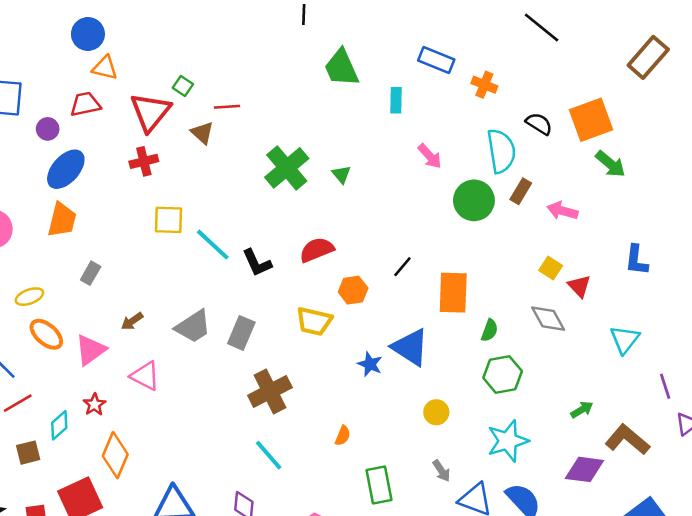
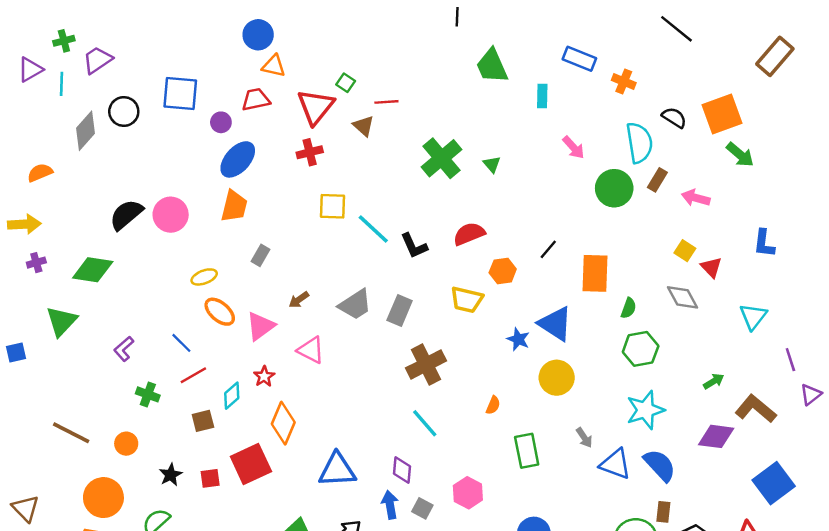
yellow circle: (436, 412) -> (557, 378), moved, size x1.5

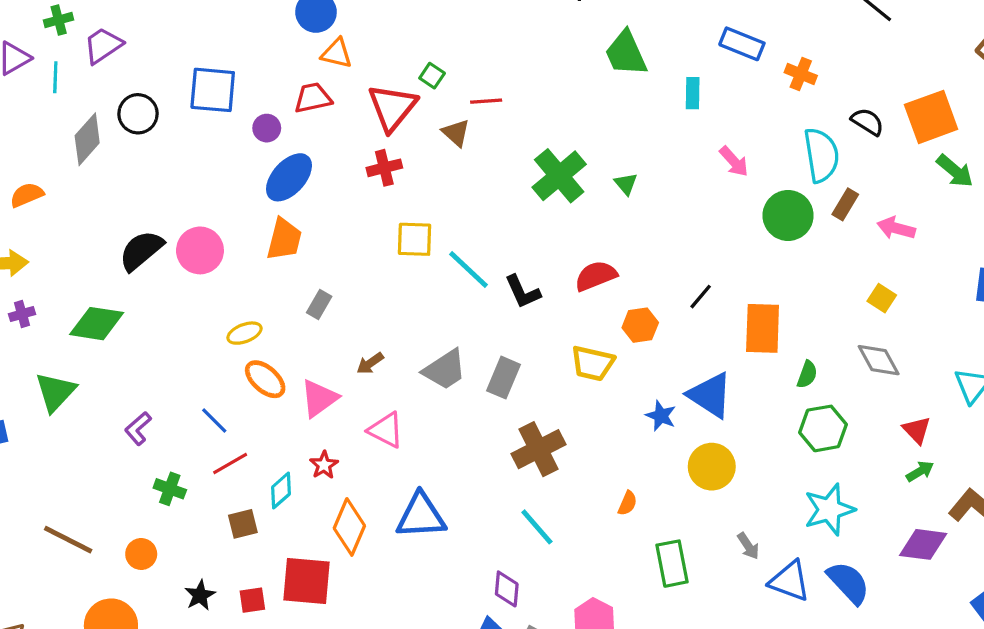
red triangle: (711, 267) -> (917, 430), moved
red square: (251, 464) -> (306, 581), turned 30
blue triangle: (337, 470) -> (421, 516), moved

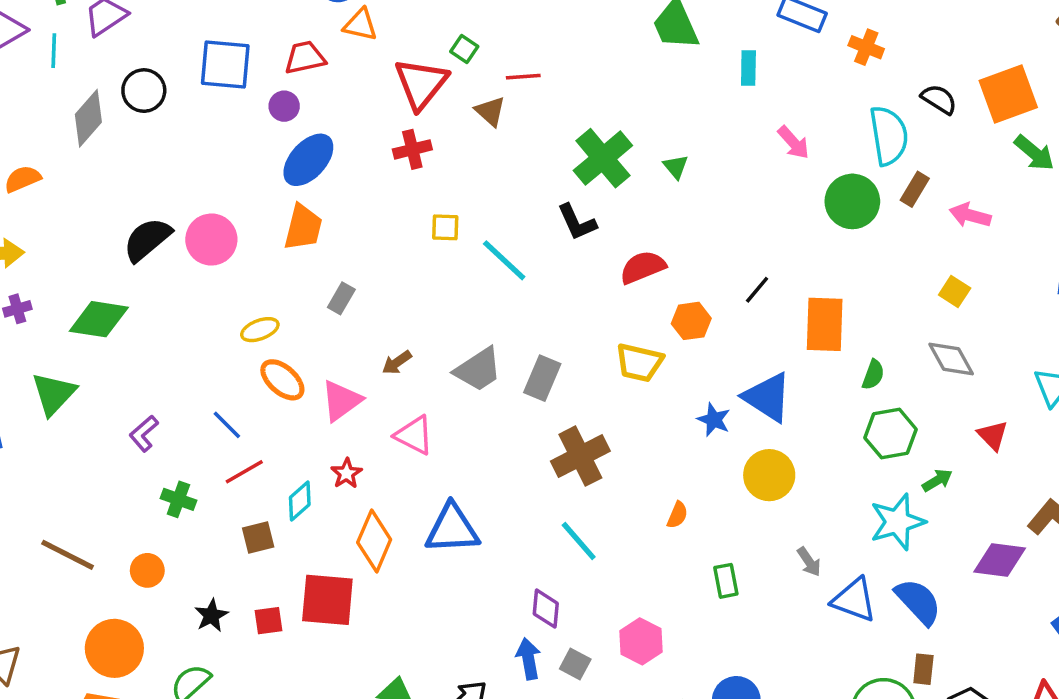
red trapezoid: (313, 98) -> (305, 58), moved
yellow square: (415, 239) -> (445, 227), size x0.7
black L-shape: (523, 292) -> (577, 222), moved
green arrow: (920, 471) -> (937, 480), moved
green rectangle: (672, 564) -> (726, 581), size x0.7

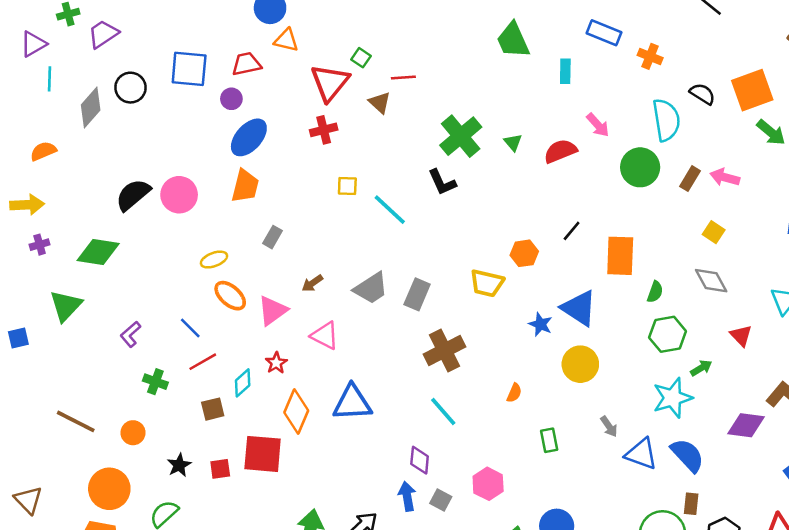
cyan line: (54, 51) -> (50, 79), moved
brown rectangle: (915, 189) -> (690, 179), moved
red semicircle: (643, 267) -> (560, 151), moved

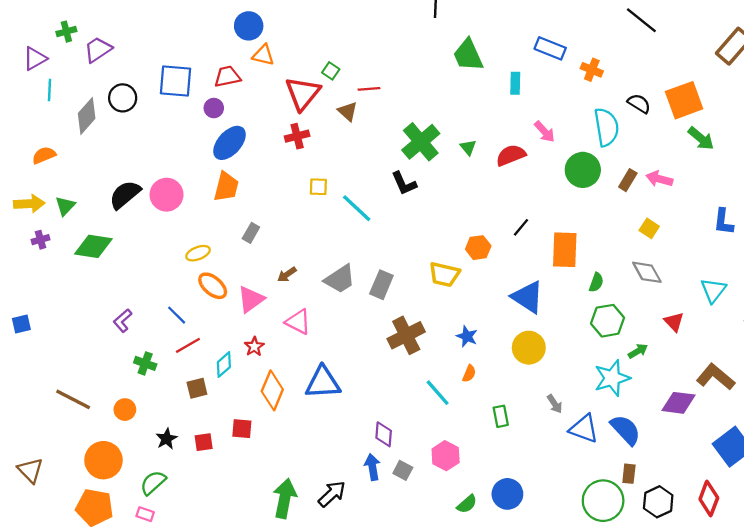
green triangle: (66, 306) -> (65, 206), moved, size x0.7
blue star: (540, 324) -> (467, 336), moved
cyan line: (443, 412) -> (438, 393), moved
red square: (263, 454) -> (242, 429), size x0.6

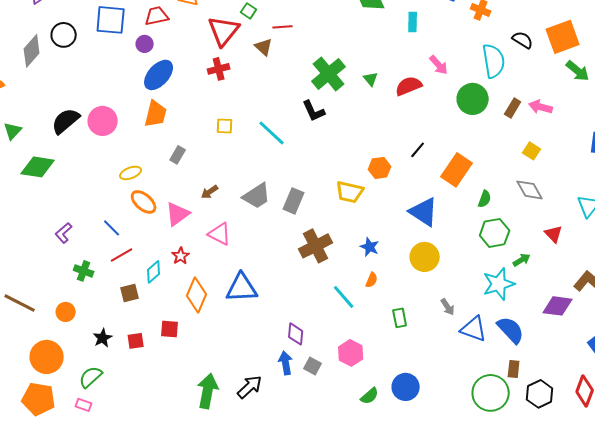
yellow square: (318, 187) -> (225, 126), moved
orange rectangle: (565, 250) -> (457, 170), turned 32

